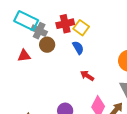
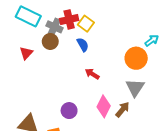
gray cross: (39, 31) -> (54, 27), moved
red triangle: (24, 56) -> (26, 53), turned -40

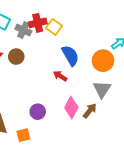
brown circle: (50, 41) -> (16, 57), moved
blue semicircle: (83, 45) -> (70, 56), moved, size x1.5

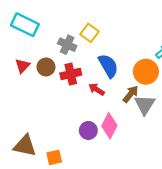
red cross: (38, 23) -> (71, 74), moved
gray cross: (23, 30) -> (67, 45), moved
brown arrow: (90, 111) -> (131, 94), moved
purple circle: (38, 112) -> (88, 130), moved

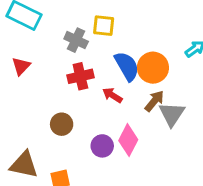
yellow square: (89, 33) -> (104, 26), turned -30
brown circle: (46, 67) -> (62, 124), moved
orange circle: (146, 72) -> (153, 68), moved

